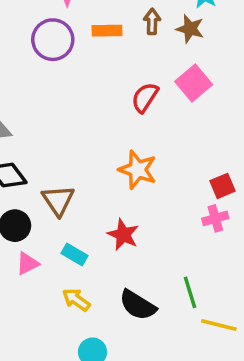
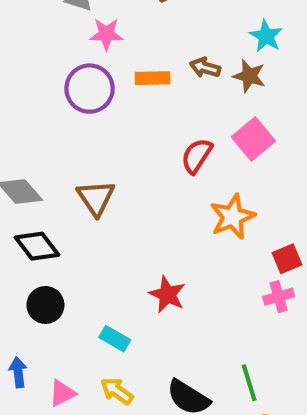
brown arrow: (152, 22) -> (205, 68), turned -75
orange star: (138, 170) -> (232, 217), moved, turned 30
brown triangle: (58, 200) -> (96, 198), moved
red star: (123, 235) -> (167, 294), moved
pink triangle: (28, 264) -> (62, 393), moved

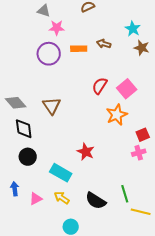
brown star: (249, 76) -> (142, 48), moved
pink square: (253, 139) -> (127, 89), moved
black diamond: (37, 246) -> (24, 129), turned 30
cyan rectangle: (115, 339) -> (61, 173), size x1.5

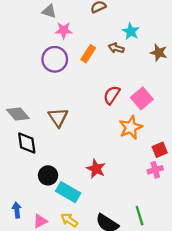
cyan star: (133, 29) -> (131, 31), moved
orange rectangle: (79, 49) -> (88, 54), turned -56
black circle: (28, 157) -> (48, 175), moved

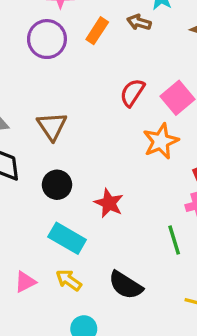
black circle: (48, 175) -> (57, 185), moved
green line: (140, 216) -> (174, 240), moved

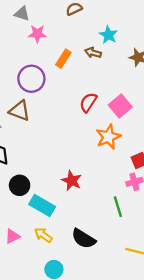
purple circle: (47, 39) -> (31, 79), moved
brown triangle: (52, 126) -> (20, 111), moved, turned -35
black circle: (57, 185) -> (20, 185), moved

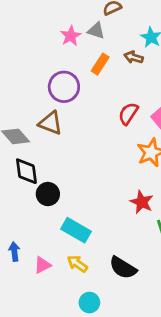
gray triangle: (22, 14) -> (96, 31), moved
pink star: (37, 34) -> (71, 36), turned -30
red star: (72, 181) -> (142, 202), moved
black circle: (20, 185) -> (48, 194), moved

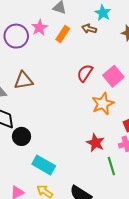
pink star: (71, 36) -> (39, 28), moved
purple circle: (64, 87) -> (16, 36), moved
brown triangle: (51, 123) -> (24, 80), turned -30

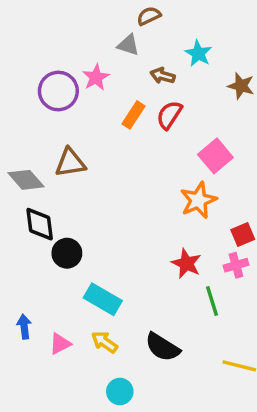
brown arrow: (89, 29) -> (162, 76), moved
orange rectangle: (63, 34) -> (133, 115), moved
red semicircle: (85, 73) -> (169, 115), moved

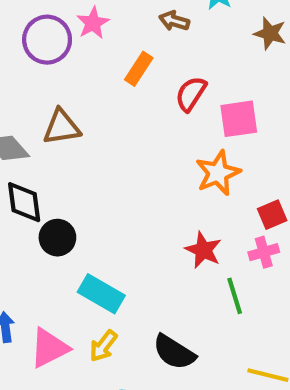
red semicircle: (169, 115) -> (191, 94), moved
pink square: (215, 156) -> (239, 119), turned 32
yellow arrow: (104, 342) -> (103, 346), turned -88
pink triangle: (60, 344) -> (49, 348), size x1.5

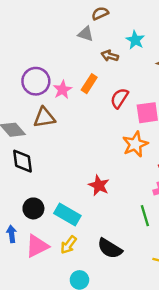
pink star: (93, 23) -> (62, 90), moved
purple circle: (47, 40) -> (36, 81), moved
black circle: (57, 238) -> (33, 208), moved
red star: (203, 250) -> (99, 185), moved

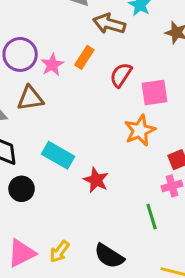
brown arrow: (110, 56) -> (109, 24), size x1.5
black circle: (33, 208) -> (22, 189), moved
cyan rectangle: (67, 214) -> (58, 155), moved

